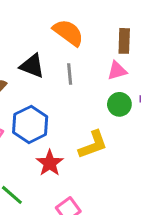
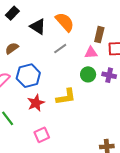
black triangle: (32, 66) -> (38, 27), moved
gray line: (70, 74) -> (60, 49), turned 48

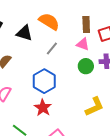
pink triangle: (91, 53) -> (83, 44), turned 40
blue hexagon: (28, 76) -> (44, 81), moved
yellow L-shape: (66, 97) -> (94, 107), moved

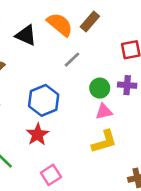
brown rectangle: (86, 24) -> (90, 22), moved, turned 35
pink triangle: (83, 44) -> (104, 112), moved, turned -40
gray line: (52, 49) -> (72, 60), moved

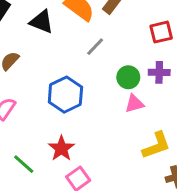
red star: (37, 134) -> (61, 148), moved
yellow L-shape: (104, 142) -> (156, 145), moved

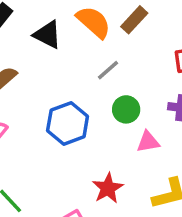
green circle: (128, 77) -> (126, 109), moved
red star: (61, 148) -> (108, 188), moved

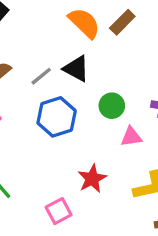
black triangle: (47, 35) -> (76, 69), moved
gray line: (108, 70) -> (41, 76), moved

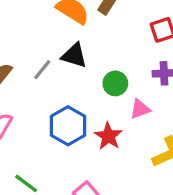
blue hexagon: (57, 117) -> (68, 126), moved
red star: (92, 179) -> (108, 136), moved

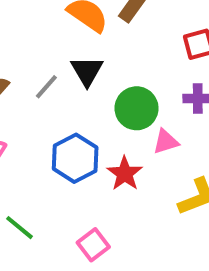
black triangle: (74, 55) -> (87, 71), turned 40
green circle: (115, 83) -> (137, 108), size x1.4

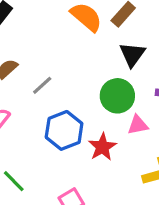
black triangle: (87, 71) -> (132, 54), moved
gray line: (46, 87) -> (42, 85), moved

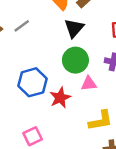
black triangle: (132, 54) -> (74, 28), moved
gray line: (42, 85) -> (22, 26), moved

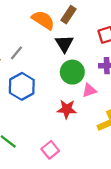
blue hexagon: (32, 82) -> (22, 86), moved
red star: (60, 98) -> (67, 109), turned -30

